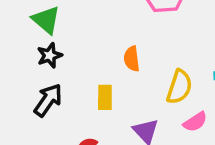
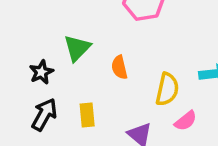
green triangle: (46, 20) -> (77, 48), moved, turned 40
yellow rectangle: (105, 97) -> (87, 115), moved

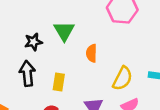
green triangle: (77, 48) -> (64, 31), turned -30
black arrow: (44, 115) -> (27, 73), turned -50

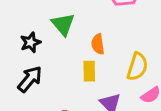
black arrow: (27, 73) -> (30, 79), turned 55
yellow rectangle: (59, 82) -> (89, 71), moved

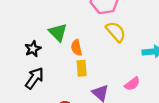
orange semicircle: (98, 44) -> (76, 48), moved
yellow semicircle: (137, 67) -> (116, 32), moved, turned -55

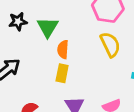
black star: (33, 49) -> (18, 21), moved

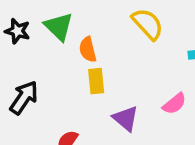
black star: (18, 21) -> (17, 31), turned -30

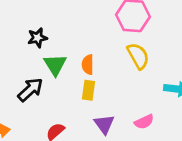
green triangle: (59, 27) -> (55, 65), moved
black star: (17, 31) -> (37, 38), turned 30

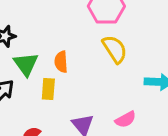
yellow rectangle: (88, 90) -> (48, 89), moved

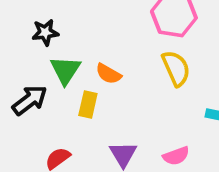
orange semicircle: (61, 62) -> (108, 74), turned -65

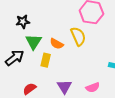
yellow semicircle: (176, 68) -> (78, 36), moved

